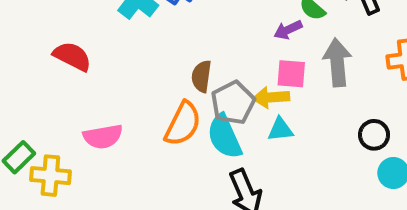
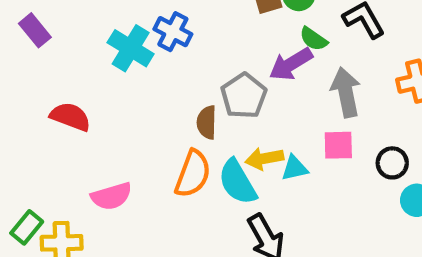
purple arrow: (288, 30) -> (291, 64), size x1.5
pink square: (291, 74) -> (338, 145), moved
yellow arrow: (271, 97) -> (264, 159), moved
gray pentagon: (233, 103) -> (244, 96), moved

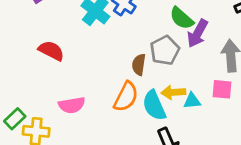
green semicircle: (313, 39) -> (182, 18), moved, size x1.4
purple arrow: (291, 64) -> (197, 33), turned -36

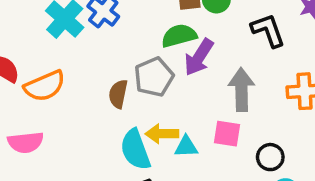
green semicircle: (182, 18) -> (179, 36), turned 120
orange semicircle: (126, 97) -> (45, 86), moved, turned 36

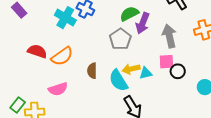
brown semicircle: (118, 94) -> (92, 71), moved
black circle: (270, 157) -> (178, 71), moved

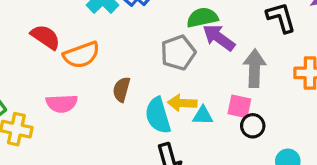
purple arrow: (143, 23) -> (219, 38), turned 90

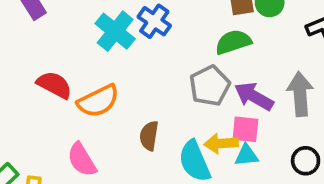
purple arrow: (219, 38) -> (254, 96), moved
pink semicircle: (62, 103) -> (82, 160), turned 68
pink square: (239, 106) -> (245, 129), moved

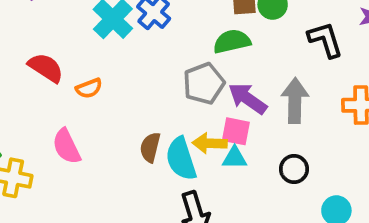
orange semicircle: (98, 101) -> (89, 88), size x0.6
brown semicircle: (149, 136) -> (150, 147), moved

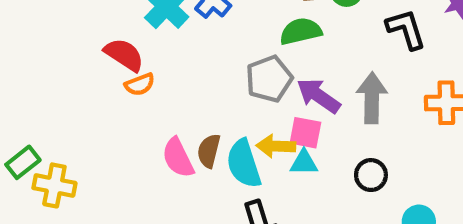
red semicircle: (46, 68) -> (124, 55), moved
pink semicircle: (67, 146) -> (178, 158), moved

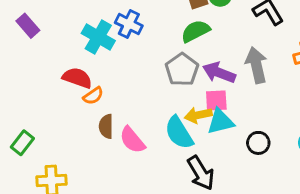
brown semicircle: (209, 151) -> (106, 126), moved
green rectangle: (23, 162) -> (22, 143), moved
cyan triangle: (304, 162) -> (220, 122), size x1.4
black circle: (371, 175) -> (258, 143), moved

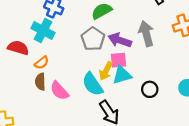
cyan cross: (98, 37) -> (43, 30), moved
orange semicircle: (93, 96) -> (42, 63), moved
yellow arrow: (198, 115) -> (106, 71), turned -48

